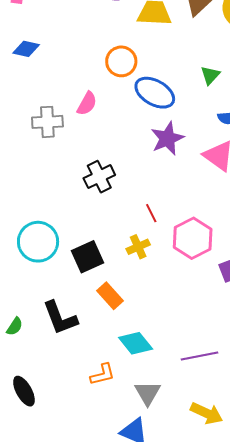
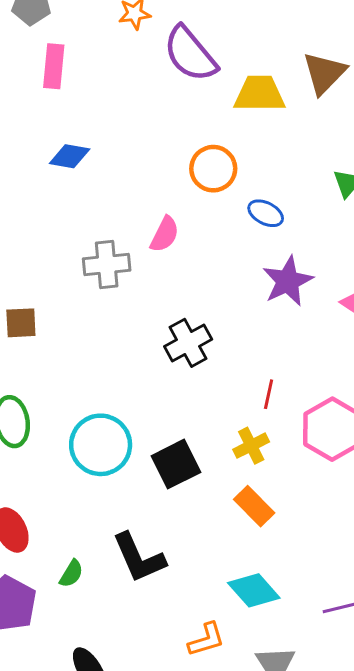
blue ellipse: (155, 93) -> (266, 213), size x0.6
red line: (151, 213) -> (269, 394), turned 42
orange rectangle: (110, 296) -> (254, 506), moved

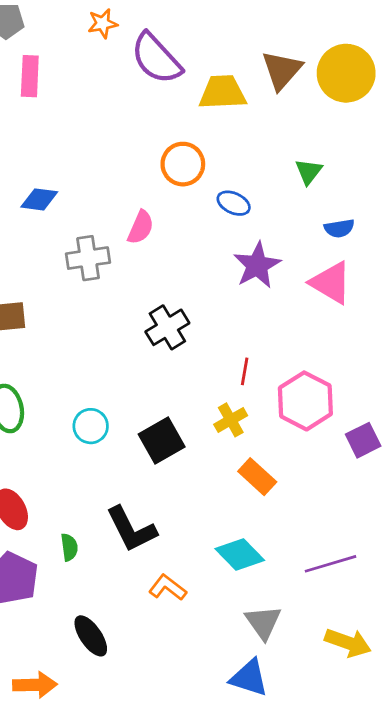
blue diamond: (70, 156) -> (39, 199), moved
cyan circle: (101, 445) -> (91, 426), size x0.6
orange rectangle: (254, 506) -> (257, 477), moved
green semicircle: (71, 574) -> (69, 547), turned -36
orange L-shape: (206, 640) -> (168, 588), moved, turned -123

